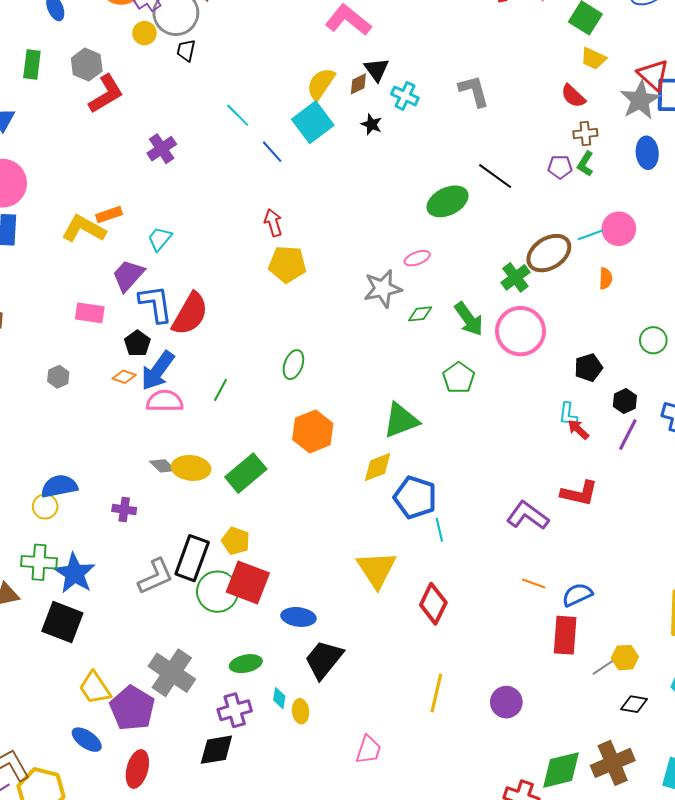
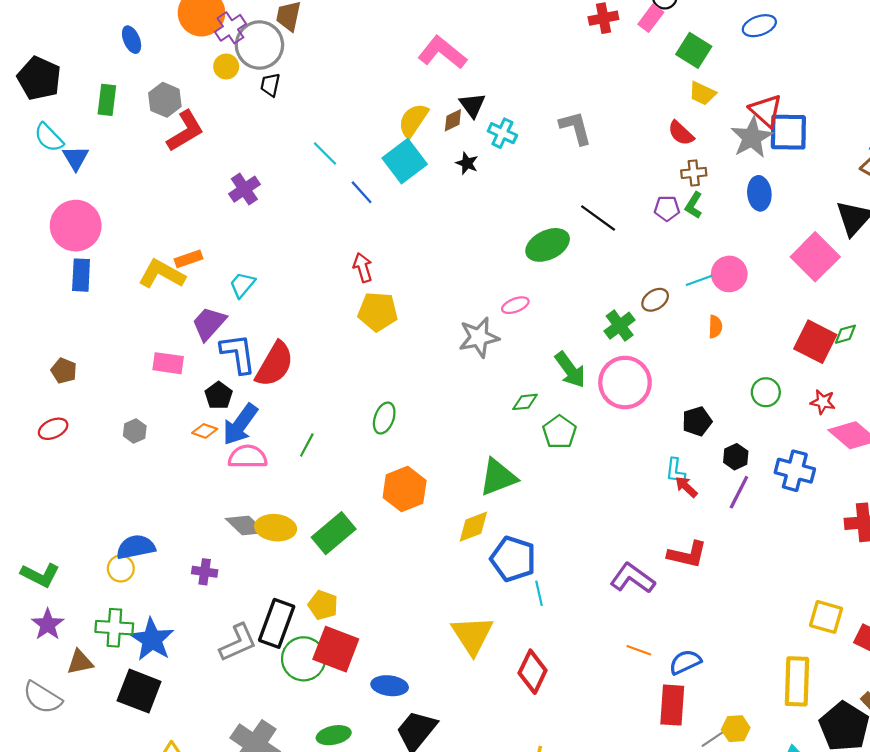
brown ellipse: (549, 253) -> (655, 300), size x0.6
green diamond: (420, 314) -> (525, 402), moved
gray diamond: (163, 466) -> (245, 526), size x1.4

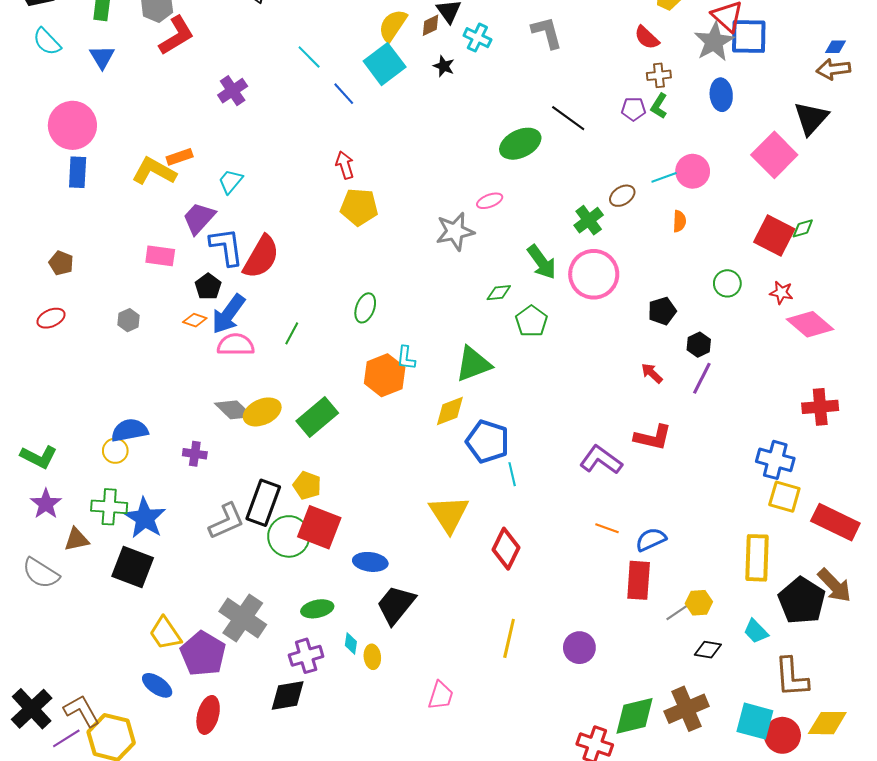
blue triangle: (76, 158) -> (102, 57), moved
cyan L-shape: (675, 471) -> (406, 358), moved
blue cross: (795, 471) -> (775, 460), moved
yellow ellipse: (276, 528) -> (262, 412), turned -30

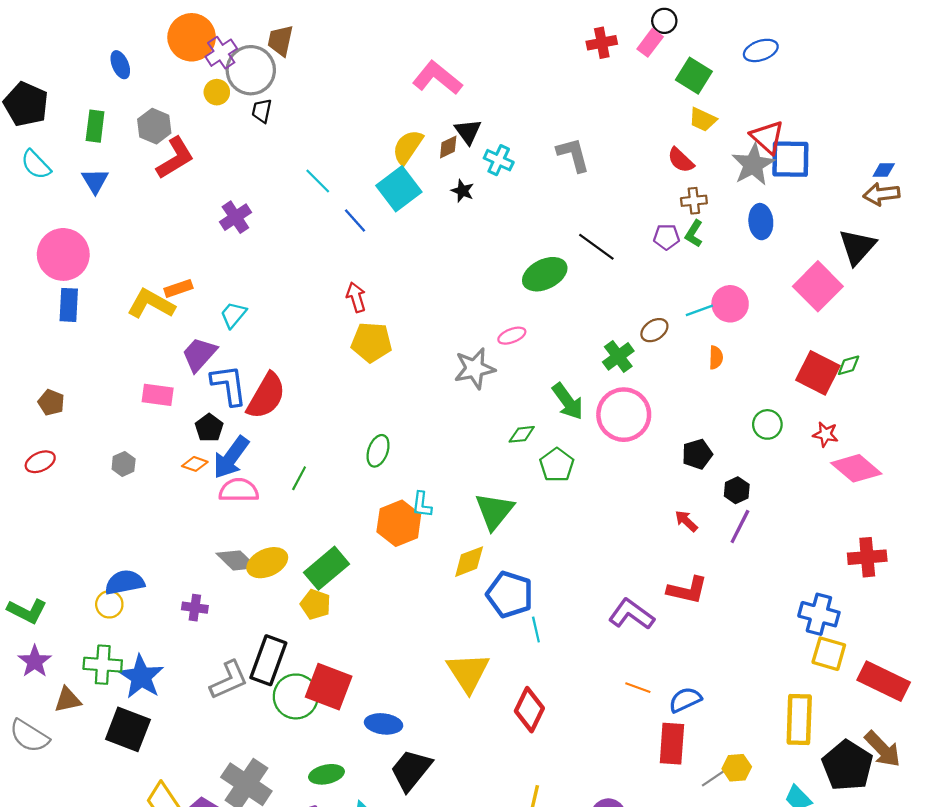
green triangle: (473, 364) -> (494, 511), turned -30
yellow pentagon: (307, 485) -> (316, 604), moved

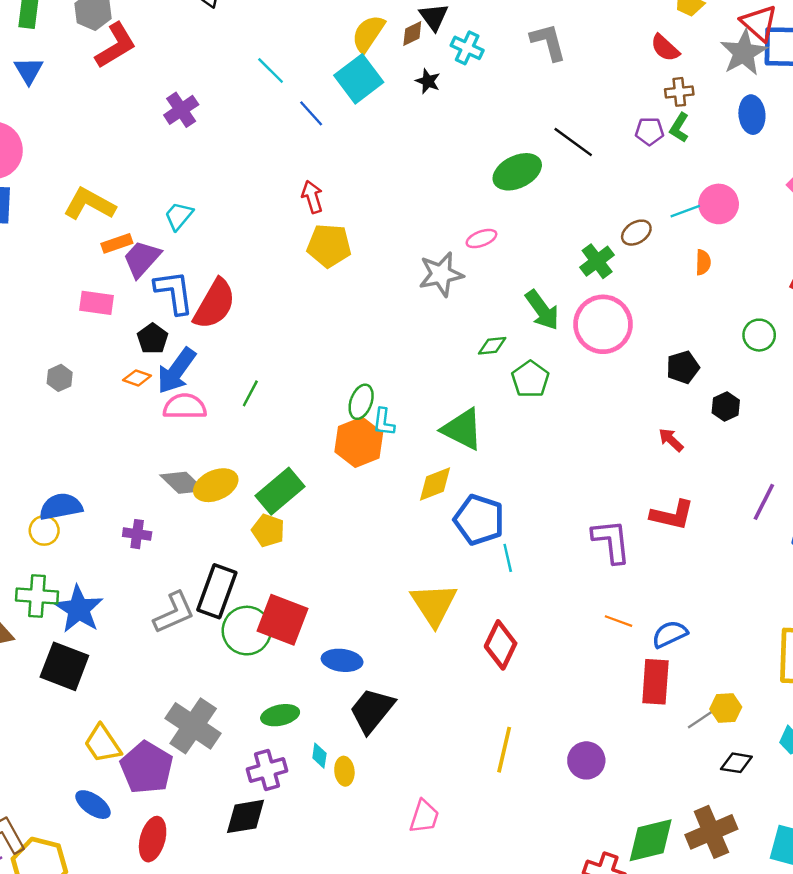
orange rectangle: (178, 288) -> (117, 243), moved
green ellipse: (378, 451) -> (361, 402), moved
green triangle: (494, 511) -> (462, 429), turned -42
purple line: (740, 526) -> (764, 502), moved
purple L-shape: (631, 614) -> (611, 541), turned 48

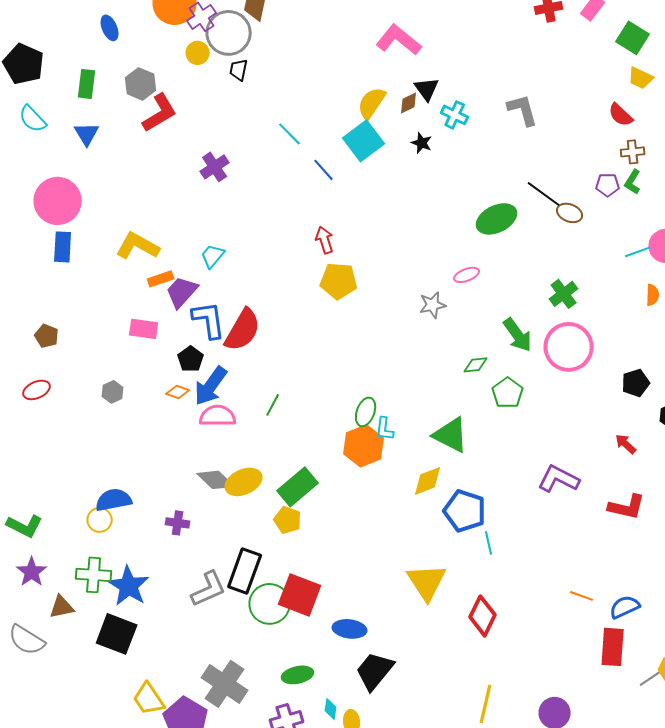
brown ellipse: (636, 233) -> (570, 213), moved, turned 55
gray star: (441, 274) -> (433, 305), size x0.7
purple L-shape: (611, 541) -> (559, 479), moved, turned -57

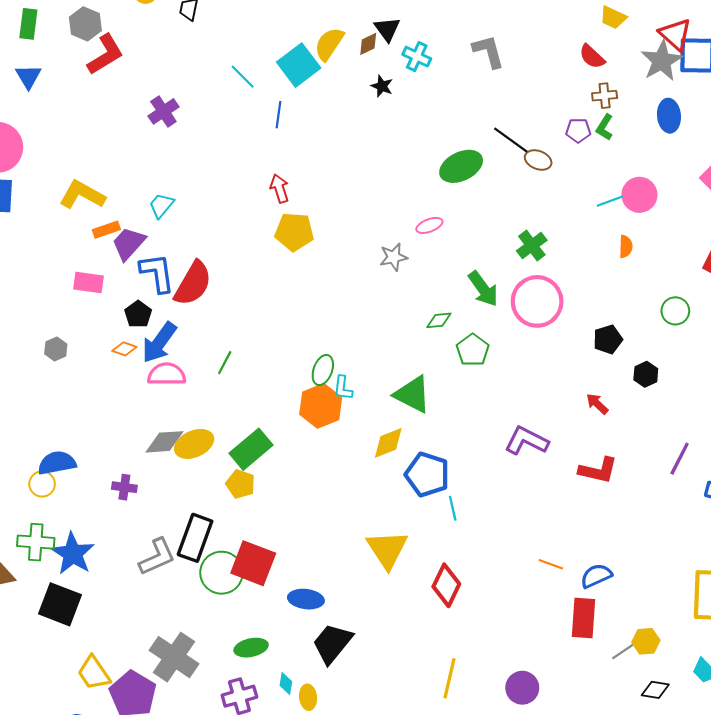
cyan square: (364, 141) -> (299, 65), moved
blue line: (324, 170) -> (278, 115), turned 50
gray diamond: (216, 480) -> (165, 442), turned -48

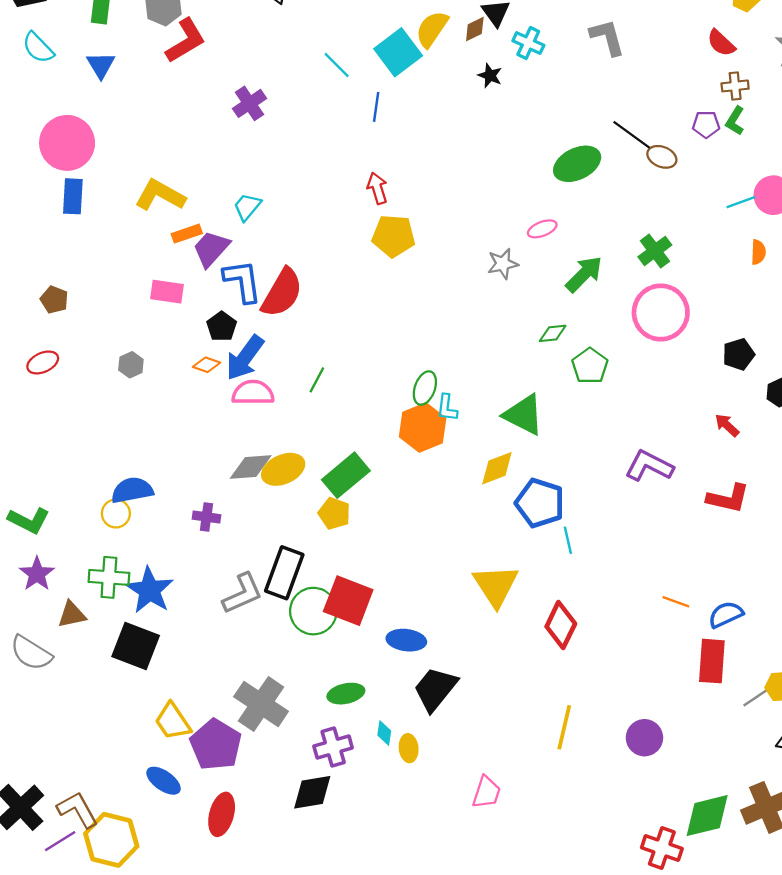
green arrow: (483, 289) -> (584, 274), moved, turned -99

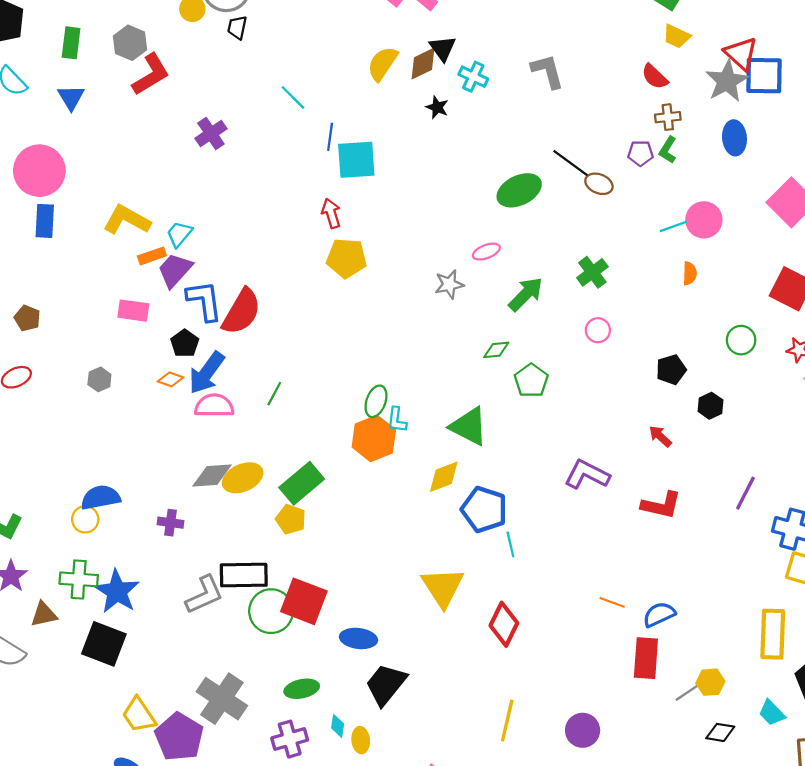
brown diamond: (475, 29) -> (423, 64), size x1.4
cyan square: (398, 52) -> (356, 160), moved, turned 33
cyan trapezoid: (247, 207) -> (179, 234), moved
pink circle: (661, 313) -> (598, 330), size x0.5
black rectangle: (284, 573) -> (244, 575), turned 69

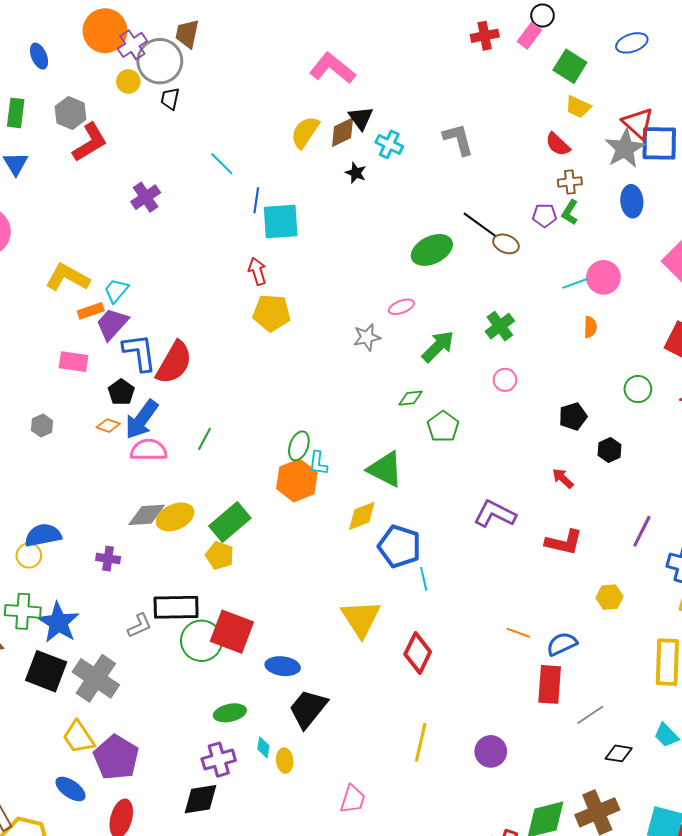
gray L-shape: (204, 595) -> (140, 626), size x0.7
yellow hexagon: (710, 682) -> (610, 597), moved
gray cross: (222, 699) -> (96, 678), moved

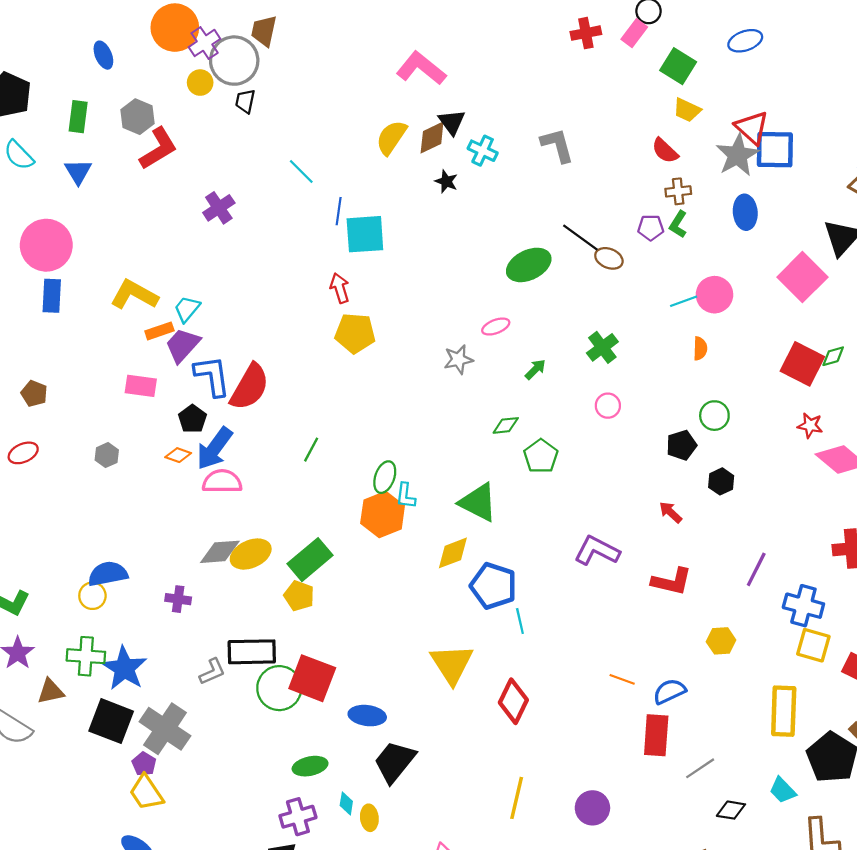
green arrow: (438, 346) -> (535, 369), size x0.6
green circle: (638, 389) -> (714, 416), moved
green line: (204, 439) -> (311, 450), moved
purple pentagon: (116, 758) -> (144, 764), moved, size x0.5

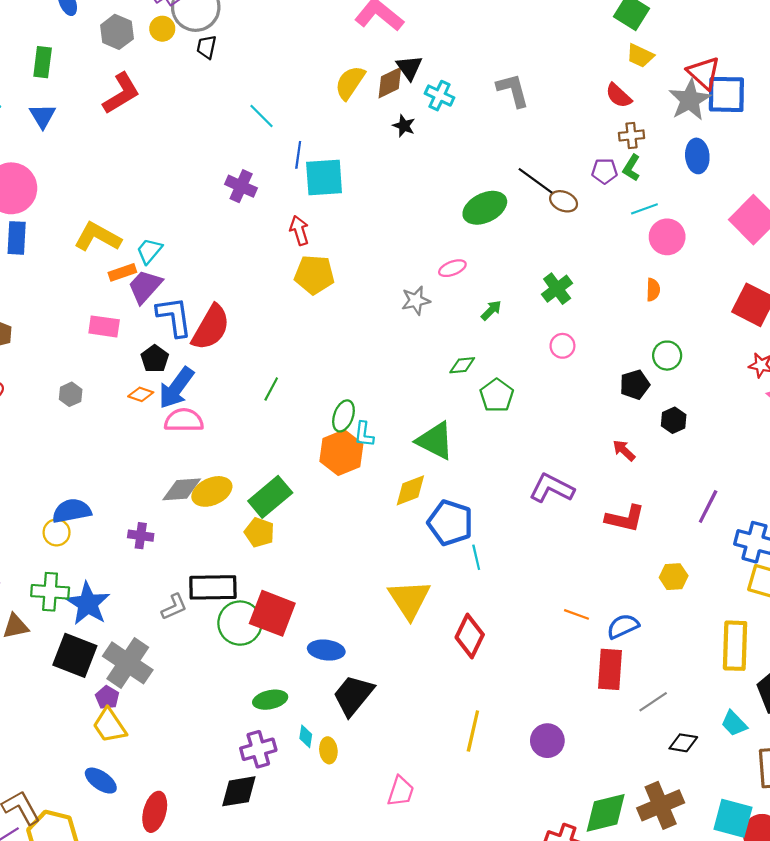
gray hexagon: (137, 117) -> (117, 32), moved
purple cross: (219, 208) -> (241, 186), moved, turned -32
cyan line: (684, 301) -> (644, 209), moved

